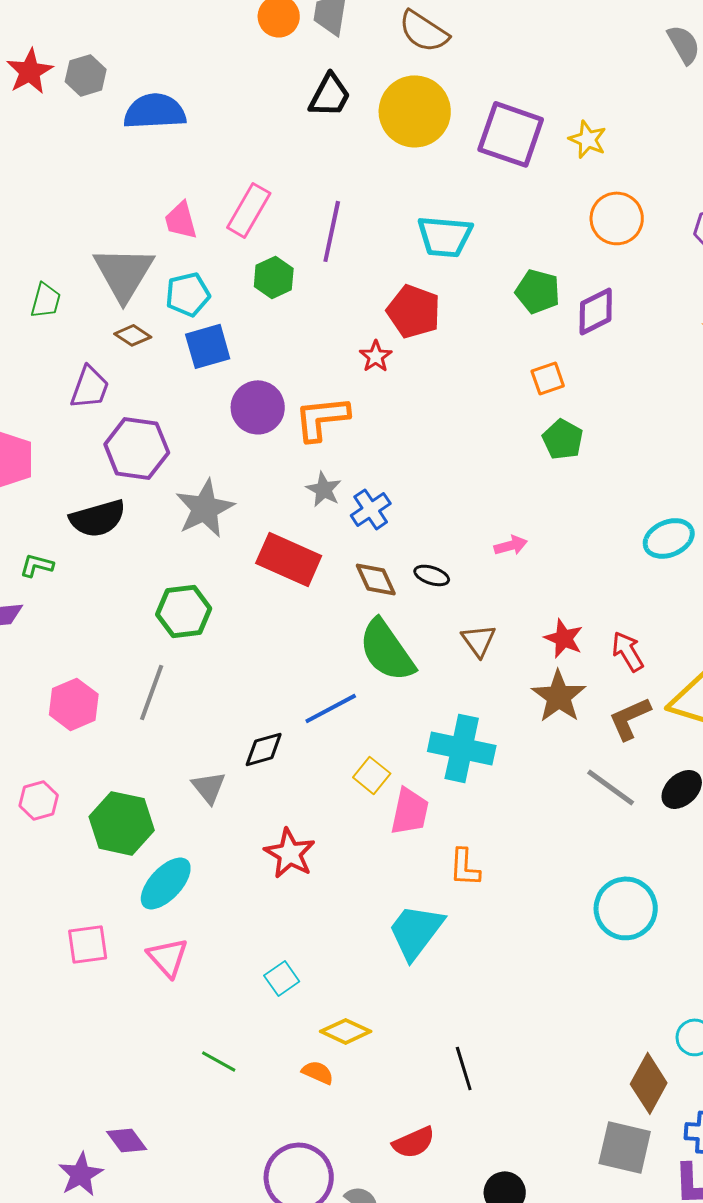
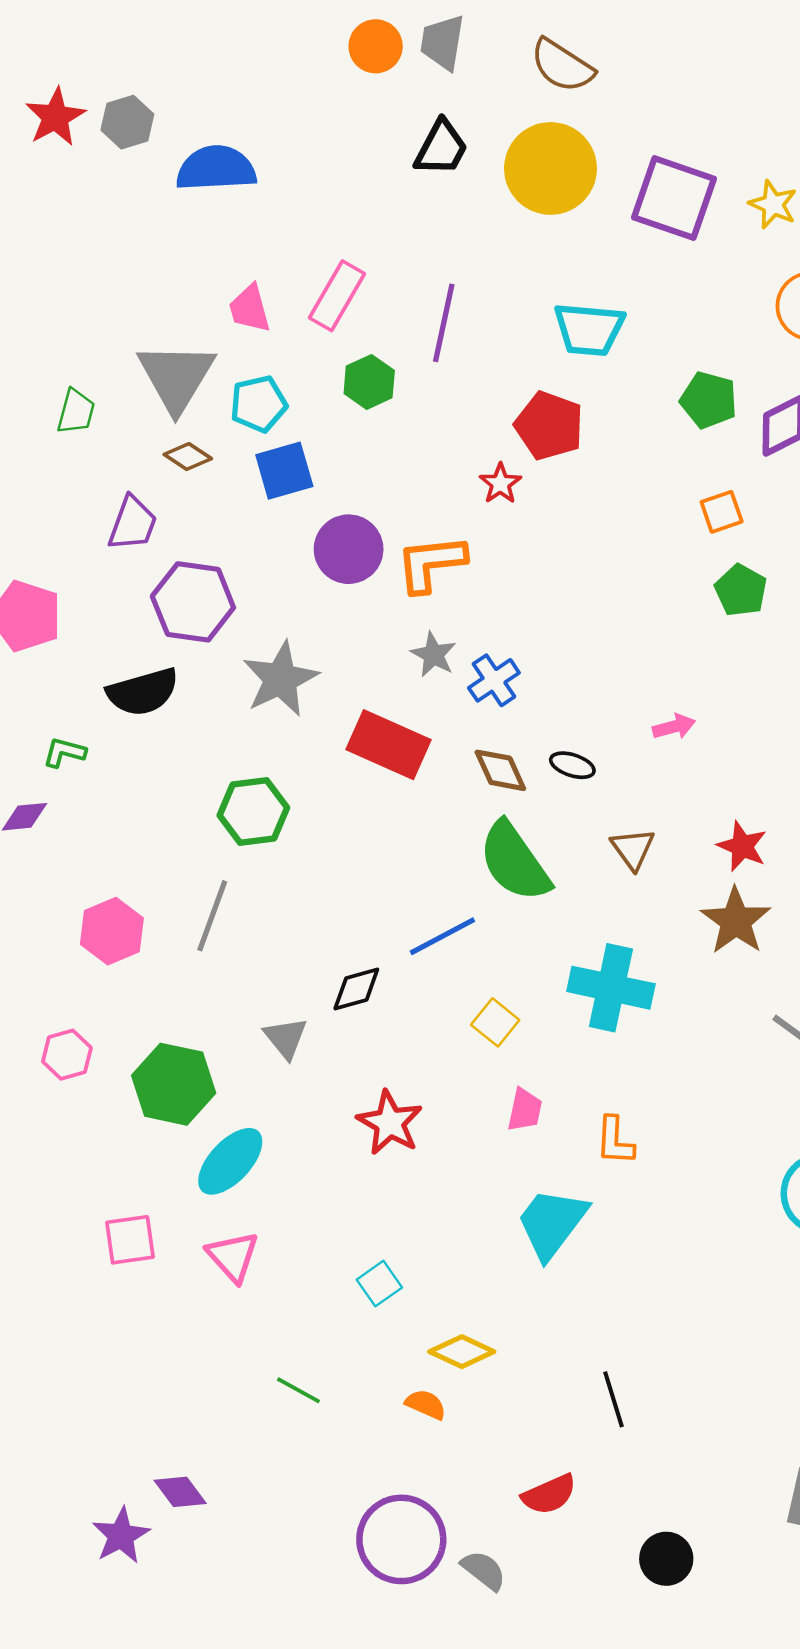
pink trapezoid: (410, 811) -> (525, 1110), moved, size x0.7

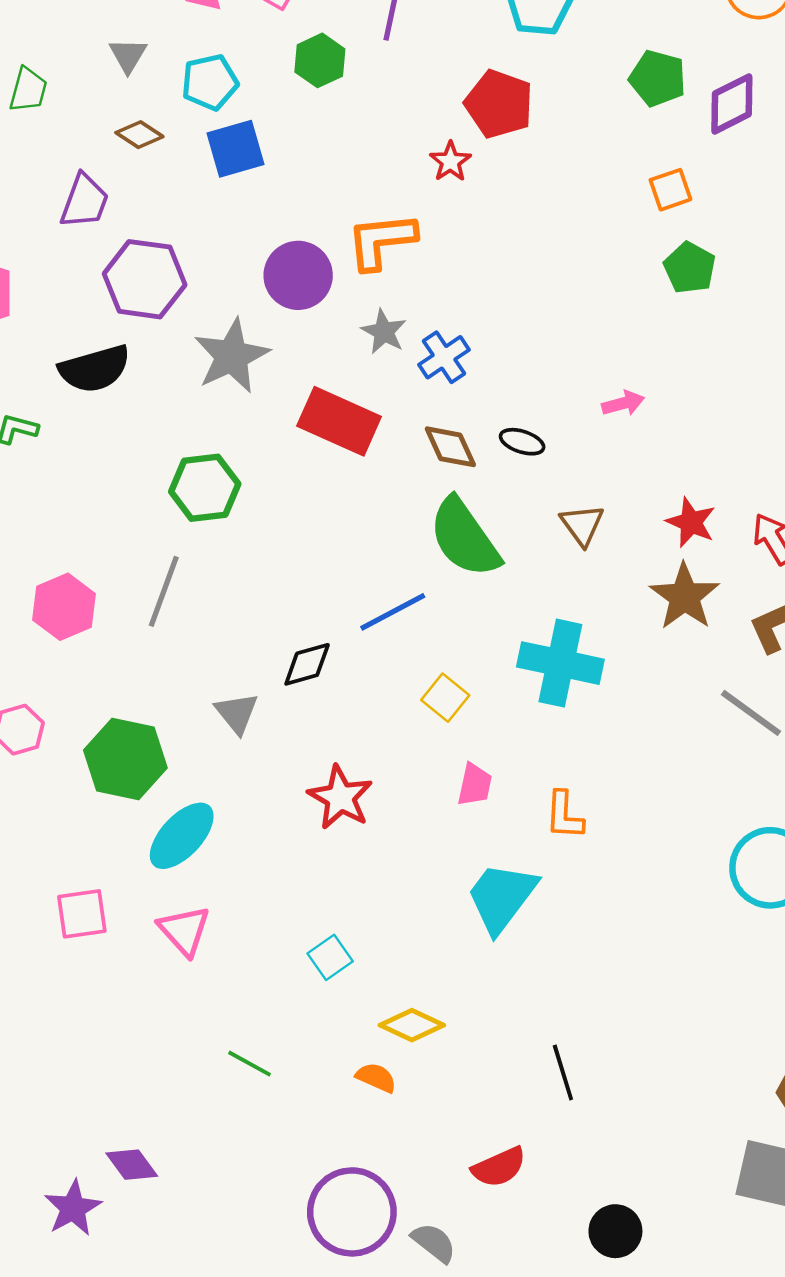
gray triangle: (176, 377) -> (128, 55), size x0.5
purple circle: (349, 549) -> (298, 275), moved

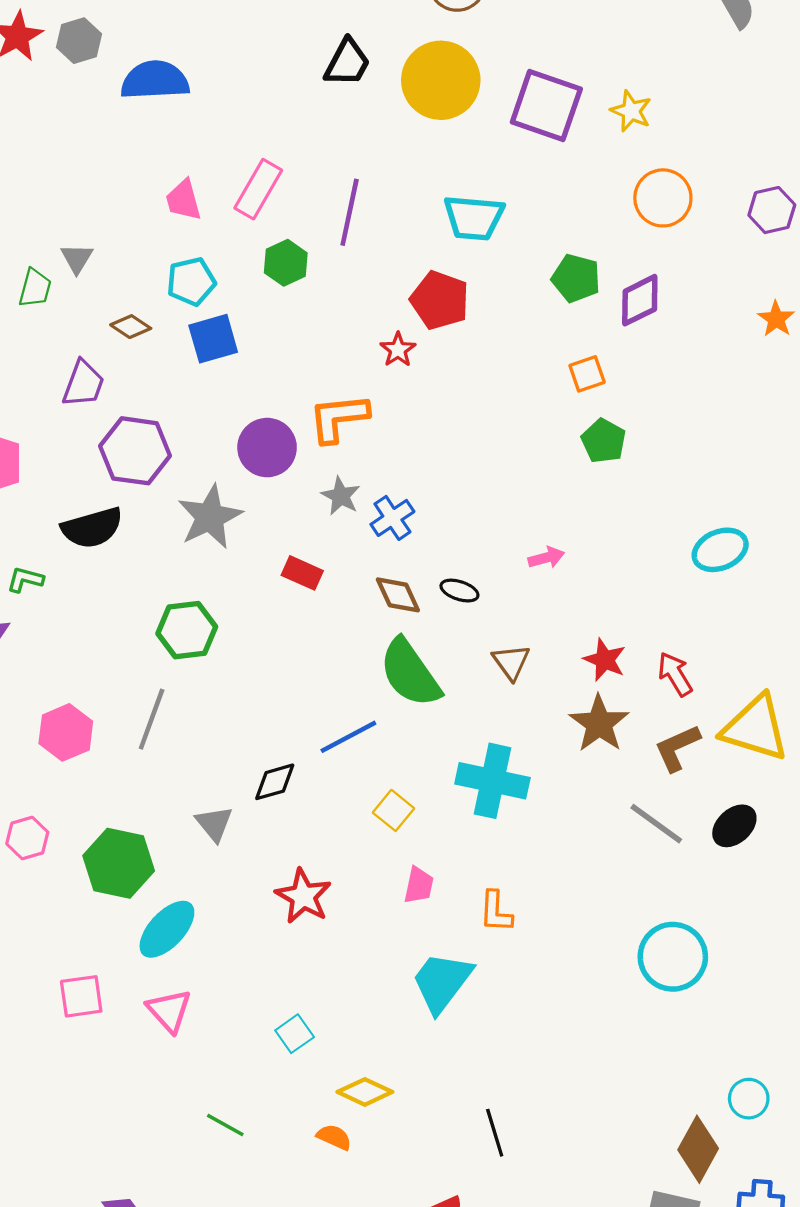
gray triangle: (128, 55) -> (77, 258), moved
red rectangle: (339, 421) -> (302, 573), size x0.6

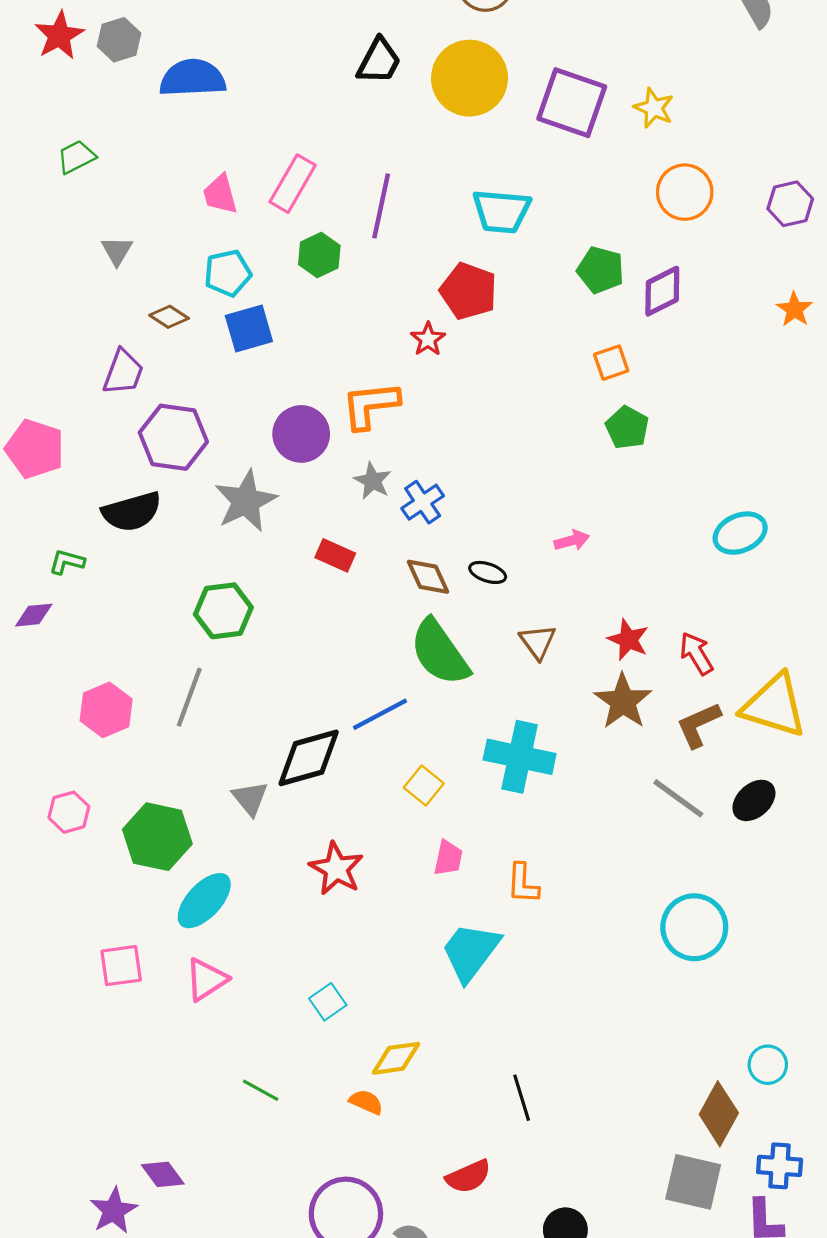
green trapezoid: (35, 288) -> (76, 157), moved, turned -132
black diamond: (275, 782) -> (309, 758), size x1.6
pink triangle: (169, 1011) -> (206, 979), turned 39
yellow diamond: (365, 1092) -> (396, 1058), turned -33

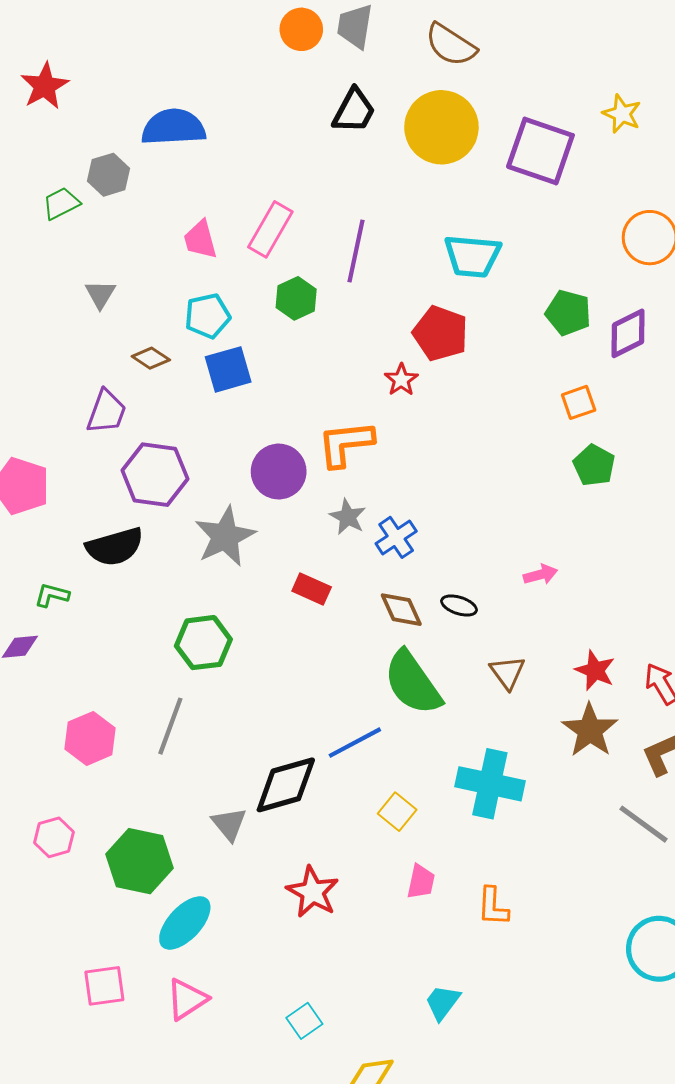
gray hexagon: (119, 40) -> (109, 175), moved
yellow star: (654, 108) -> (622, 114), moved
cyan trapezoid: (471, 952) -> (443, 1002), moved, size x0.6

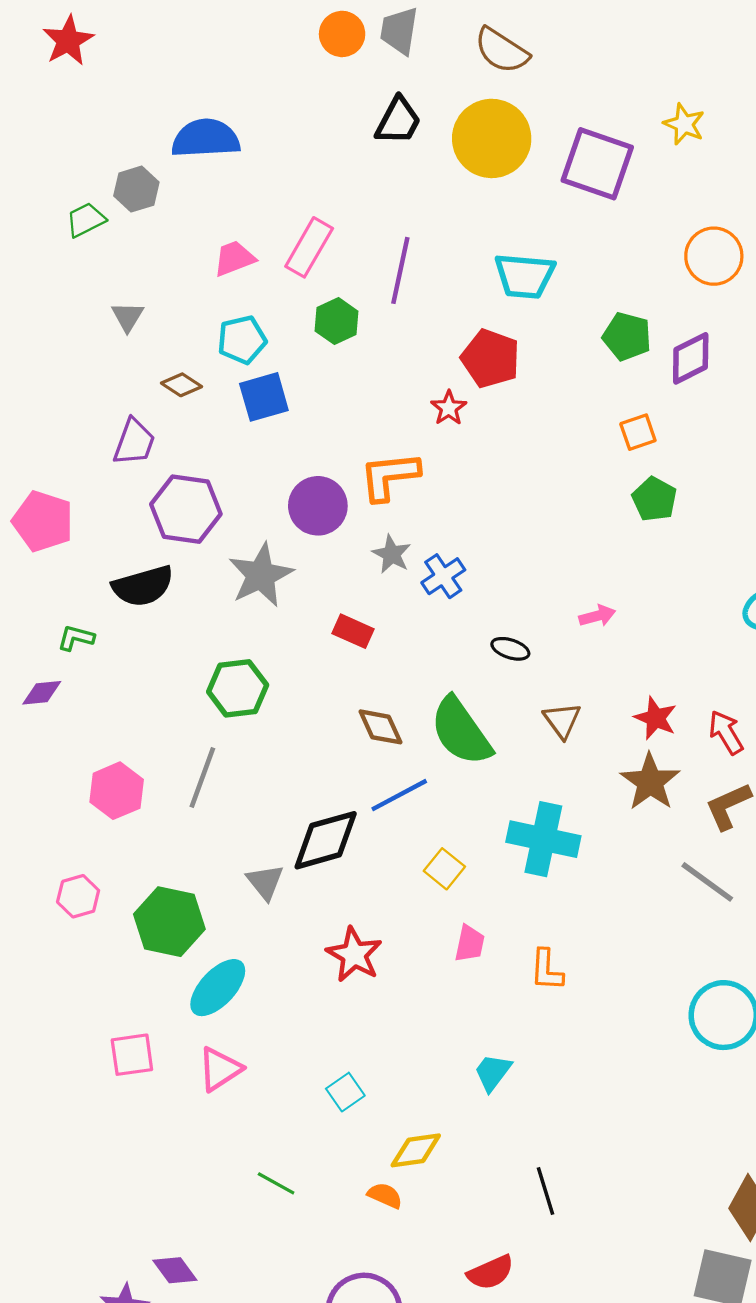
red star: (45, 86) -> (68, 41), moved
pink trapezoid: (200, 240) -> (234, 258), turned 84
brown diamond: (401, 610) -> (381, 727), moved

